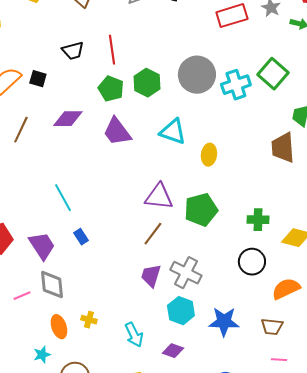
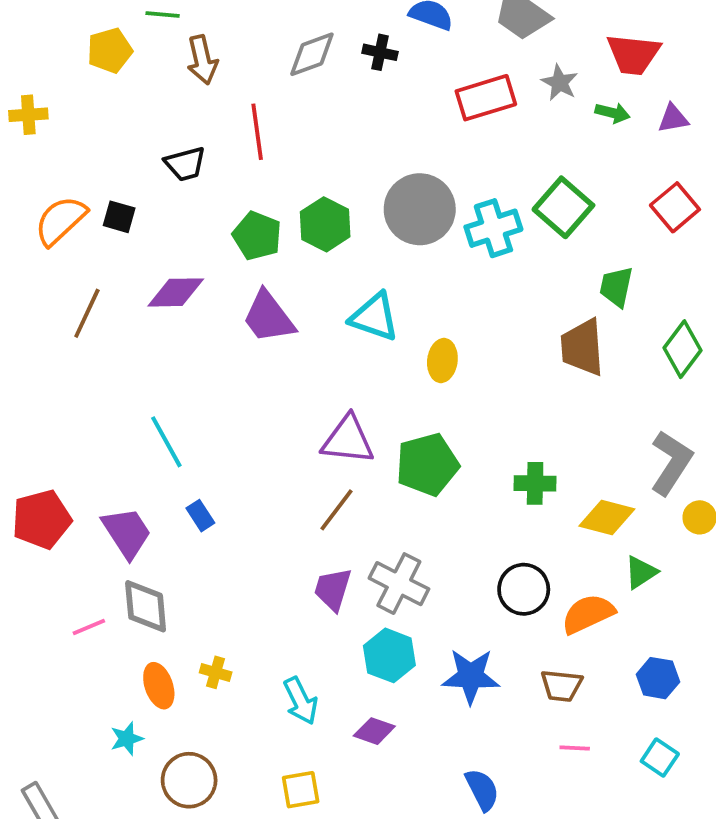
red line: (112, 50) -> (257, 132), moved
black circle: (252, 262) -> (524, 589), moved

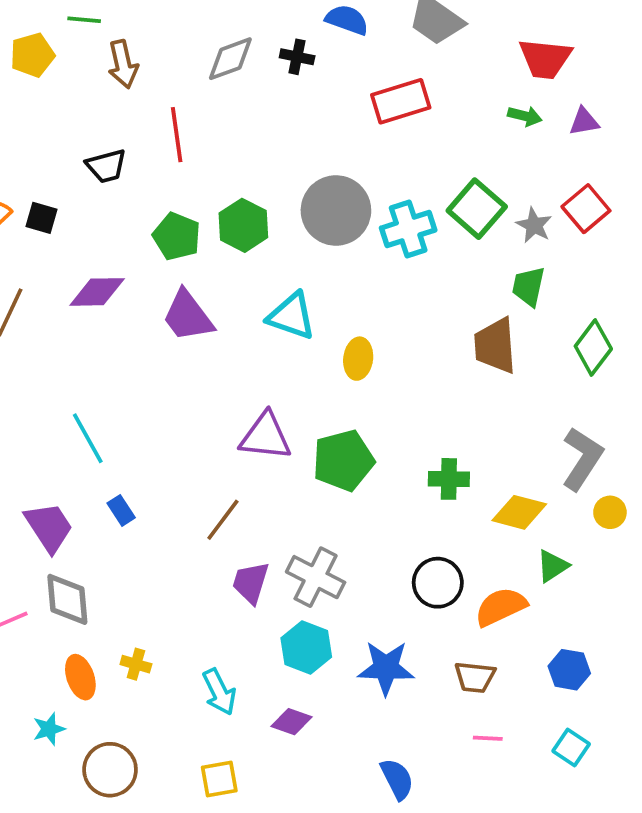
gray star: (560, 83) -> (534, 225), moved
brown line: (337, 510) -> (223, 520), moved

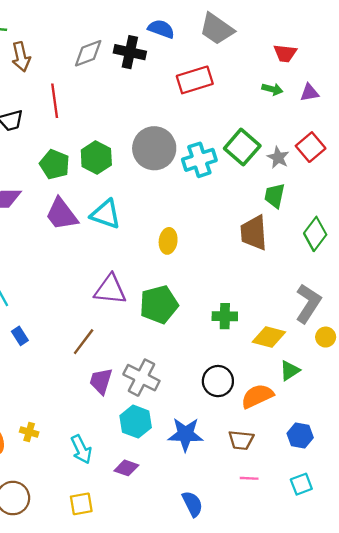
black cross: (297, 57) -> (130, 52), size x1.5
red trapezoid: (545, 59) -> (285, 53), size x0.7
cyan triangle: (291, 316) -> (106, 214), moved
cyan square: (571, 747) -> (301, 484), turned 35

